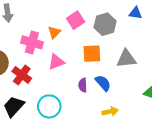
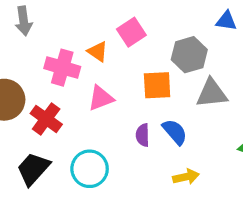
gray hexagon: (105, 24) -> (189, 55), moved
orange triangle: (54, 32) -> (98, 51), turned -40

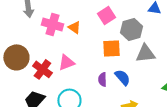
pink square: (131, 32) -> (106, 15), moved
pink cross: (62, 68) -> (52, 24), moved
pink triangle: (101, 98) -> (66, 62), moved

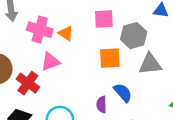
pink square: (106, 15) -> (104, 19), turned 30
pink triangle: (66, 62) -> (50, 62), moved
purple semicircle: (102, 79) -> (102, 104), moved

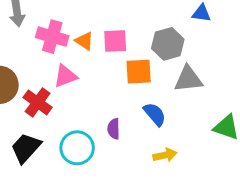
pink square: (104, 19) -> (115, 41), moved
purple semicircle: (102, 104) -> (114, 129), moved

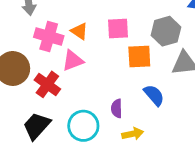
pink cross: (52, 37) -> (49, 37), moved
orange triangle: (84, 41) -> (79, 31), moved
yellow arrow: (165, 155) -> (133, 134), moved

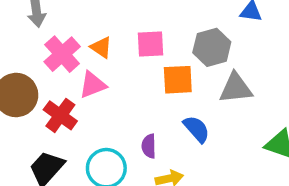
pink cross: (49, 37) -> (62, 54), turned 32

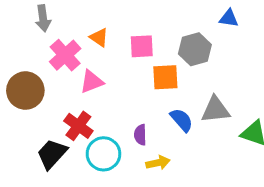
orange triangle: (101, 47) -> (99, 37), moved
gray triangle: (236, 88) -> (215, 110), moved
red cross: (60, 115) -> (78, 126), moved

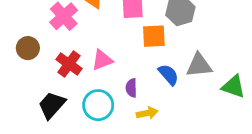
pink triangle: (92, 82) -> (102, 60), moved
brown circle: (25, 91) -> (28, 48), size x0.7
red cross: (78, 126) -> (69, 64), moved

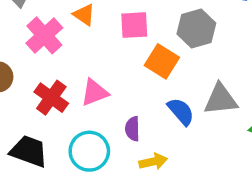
orange square: (154, 36) -> (162, 61), turned 35
black trapezoid: (52, 105) -> (29, 151), turned 68

